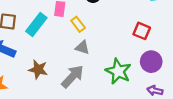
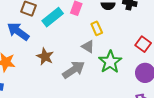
yellow rectangle: (78, 24) -> (97, 28), moved
green star: (118, 71) -> (110, 62), moved

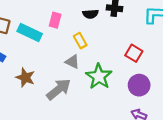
cyan rectangle: (53, 17) -> (30, 33), turned 70

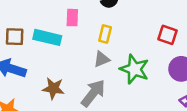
yellow rectangle: (80, 41) -> (105, 34), turned 56
gray triangle: (72, 62) -> (102, 59), turned -35

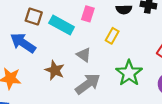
gray triangle: (102, 59) -> (84, 55), moved, turned 42

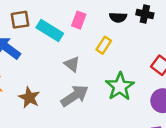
brown square: (34, 17) -> (20, 20), turned -30
brown star: (55, 70) -> (29, 98), moved

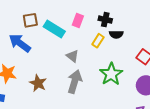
black cross: (145, 14) -> (105, 20), moved
black semicircle: (118, 17) -> (116, 34), moved
gray arrow: (75, 96) -> (75, 82), turned -40

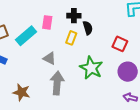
cyan rectangle: (54, 29) -> (26, 36), turned -60
black semicircle: (116, 34) -> (88, 28), turned -96

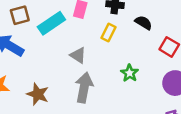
black semicircle: (88, 28) -> (144, 23), moved, turned -48
green star: (91, 68) -> (130, 73), size x0.6

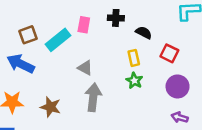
yellow rectangle: (109, 32) -> (134, 58), moved, turned -35

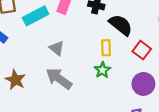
black semicircle: (144, 33) -> (121, 25), size x1.5
gray arrow: (93, 97) -> (59, 79), turned -72

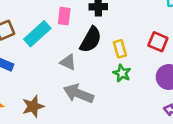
black semicircle: (121, 25) -> (91, 40), moved, turned 95
brown star: (15, 80) -> (33, 106), turned -30

